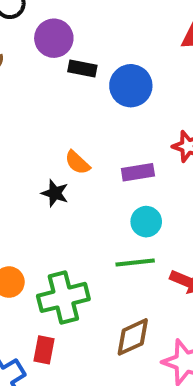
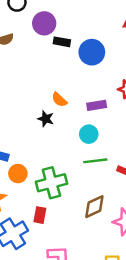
cyan circle: (146, 222) -> (89, 134), moved

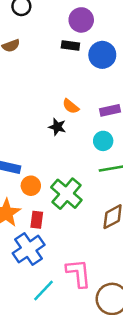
purple circle: (44, 23) -> (81, 20), moved
green cross: (51, 183) -> (66, 194), turned -32
red rectangle: (40, 215) -> (37, 220), moved

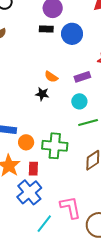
green cross: (66, 194) -> (55, 146), turned -30

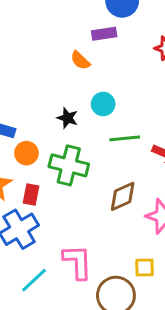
purple rectangle: (82, 77) -> (104, 34), moved
black star: (42, 94) -> (67, 118), moved
cyan circle: (79, 101) -> (103, 104), moved

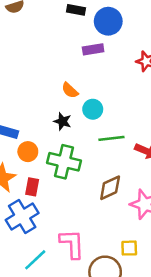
orange semicircle: (80, 60) -> (70, 90), moved

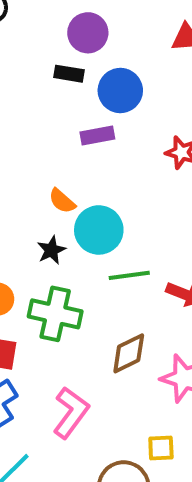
cyan circle: (93, 109) -> (99, 230), size x1.5
black star: (62, 121) -> (51, 250), turned 30
pink L-shape: (72, 244) -> (71, 413), moved, turned 40

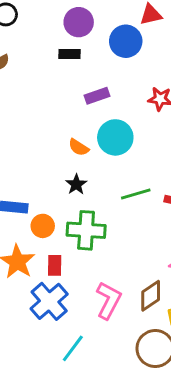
blue circle: (120, 91) -> (126, 41), moved
cyan circle: (99, 230) -> (115, 137), moved
brown diamond: (129, 353) -> (151, 296), moved

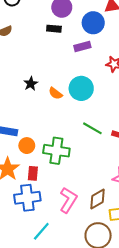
purple rectangle: (97, 96) -> (82, 47), moved
black star: (76, 184) -> (31, 84), moved
green line: (136, 194) -> (92, 128), turned 42
blue cross: (49, 301) -> (27, 198), turned 30

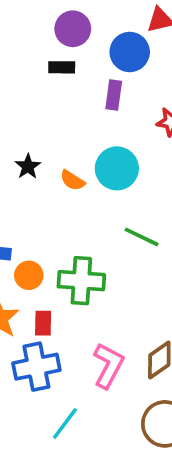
purple rectangle: (82, 47) -> (114, 95), turned -63

